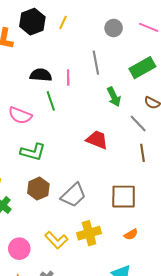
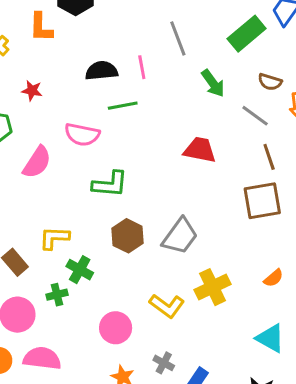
green line: (51, 101) -> (123, 106), turned -72
brown square: (124, 197) -> (262, 201), moved

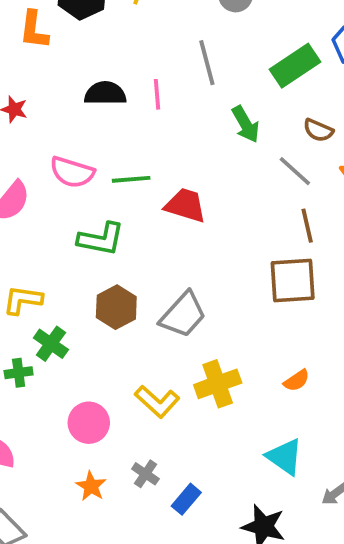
green line: (123, 106) -> (131, 179), moved
red trapezoid: (200, 150) -> (185, 205), moved

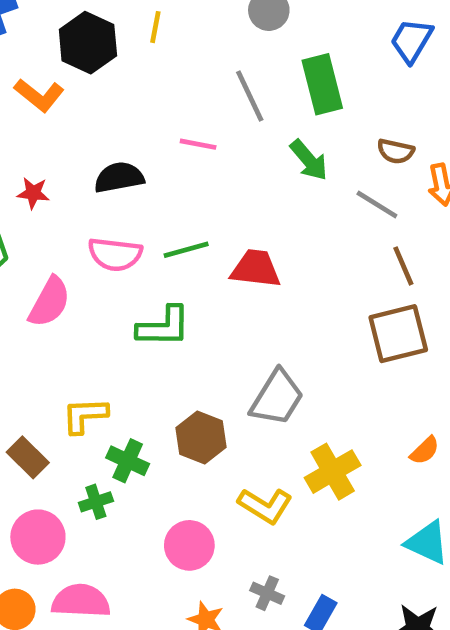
orange L-shape: (34, 30) -> (39, 95), turned -48
green rectangle: (295, 66) -> (322, 84), moved, turned -60
black semicircle: (105, 93) -> (119, 177), moved
pink line: (157, 94) -> (198, 144), turned -64
brown hexagon: (116, 307) -> (201, 438), moved

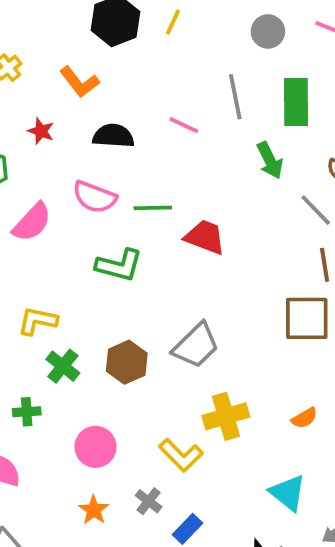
orange L-shape: (39, 95) -> (79, 82), moved
green cross: (96, 502) -> (27, 412), moved
yellow L-shape: (265, 506) -> (181, 455), moved

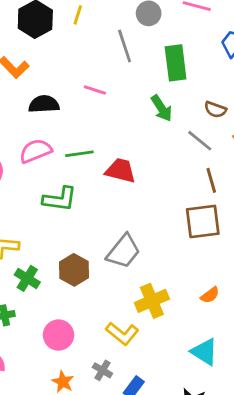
gray line: (235, 97) -> (125, 46), moved
pink semicircle: (95, 197) -> (36, 151), turned 144

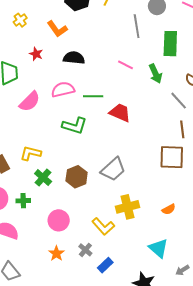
pink line: (95, 90) -> (125, 65), moved

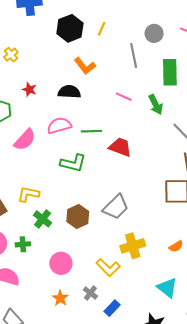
orange L-shape: (57, 29) -> (85, 66), moved

